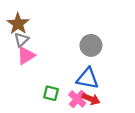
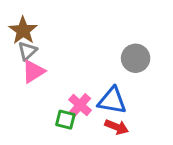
gray circle: (91, 45) -> (136, 58), moved
pink cross: (77, 99) -> (80, 105), moved

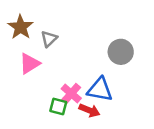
gray triangle: (27, 51) -> (49, 39), moved
red arrow: (117, 127) -> (89, 110), moved

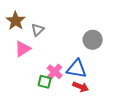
red arrow: (89, 110) -> (81, 87), moved

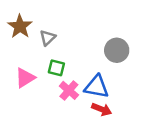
pink triangle: (23, 49) -> (25, 78), moved
green square: (45, 82) -> (56, 68), moved

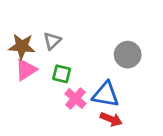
brown star: (20, 26) -> (22, 46), moved, turned -30
pink triangle: (25, 78) -> (26, 70), moved

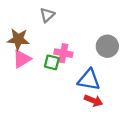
gray triangle: (52, 41) -> (47, 15), moved
pink cross: (75, 99) -> (63, 53), moved, turned -30

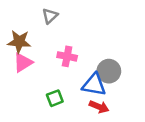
gray circle: (107, 46) -> (109, 71), moved
green square: (52, 62) -> (55, 98), moved, turned -35

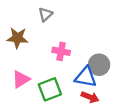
pink triangle: (23, 63) -> (21, 79), moved
green square: (55, 98) -> (50, 89), size x1.5

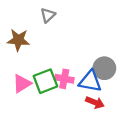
pink cross: (61, 51) -> (64, 79), moved
green square: (50, 89) -> (45, 81), moved

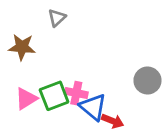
gray circle: (104, 68) -> (147, 81), moved
blue triangle: (90, 81) -> (93, 107), moved, turned 30

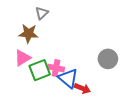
brown star: (22, 47) -> (29, 33), moved
pink triangle: (26, 99) -> (22, 58), moved

